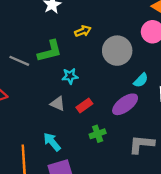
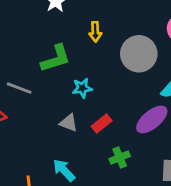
yellow arrow: (83, 31) -> (95, 32), turned 112
gray line: (19, 61) -> (19, 88), moved

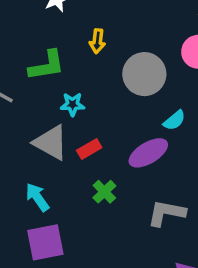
gray triangle: (69, 123) -> (51, 143), size x1.6
green cross: (120, 157) -> (104, 192), turned -30

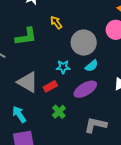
yellow arrow: (97, 41) -> (56, 23), turned 136
cyan star: (73, 104) -> (63, 67), moved
cyan semicircle: (174, 120) -> (92, 66), moved

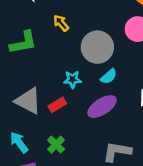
green cross: (59, 112) -> (56, 145), moved

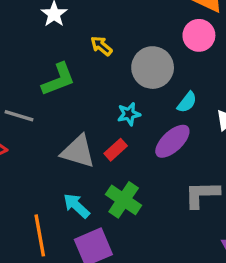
cyan semicircle: (109, 76) -> (187, 102), moved
green cross: (56, 145) -> (124, 200), size x1.5

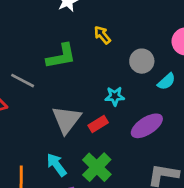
gray circle: (153, 68) -> (142, 61), size x0.7
cyan semicircle: (187, 102) -> (166, 82), moved
gray triangle: (78, 151) -> (66, 120), turned 40

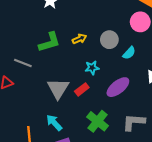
yellow arrow: (102, 35) -> (79, 39), moved, turned 112
green cross: (97, 167) -> (98, 121), moved

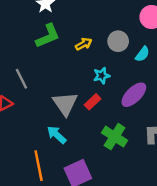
green L-shape: (49, 42) -> (48, 36), moved
gray line: (23, 63) -> (21, 79), turned 48
cyan arrow: (54, 123) -> (57, 135), moved

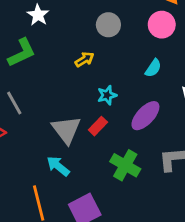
green L-shape: (48, 36) -> (22, 53), moved
gray circle: (118, 41) -> (108, 25), moved

